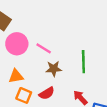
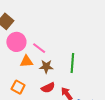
orange triangle: (16, 76) -> (26, 61), moved
red semicircle: (47, 93) -> (48, 88), moved

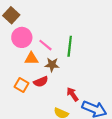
green line: (72, 63) -> (70, 46), moved
red semicircle: (48, 88) -> (41, 82), moved

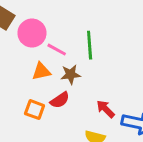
pink circle: (22, 37) -> (32, 33), moved

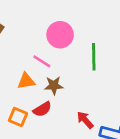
pink circle: (32, 33) -> (60, 35), moved
green line: (90, 45) -> (94, 57), moved

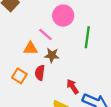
red semicircle: (42, 109) -> (40, 73), turned 120

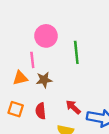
pink line: (45, 35) -> (32, 60), turned 56
red semicircle: (40, 73) -> (41, 111), moved

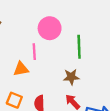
brown star: (44, 80) -> (71, 77), moved

